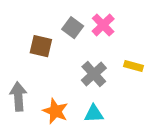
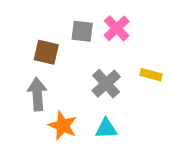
gray square: (73, 28) -> (82, 31), turned -30
gray arrow: (18, 97) -> (37, 94), moved

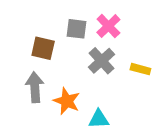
gray cross: (106, 84) -> (101, 61), moved
orange star: (63, 126) -> (67, 101), moved

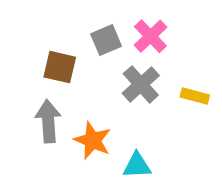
gray square: (76, 29) -> (106, 40), turned -30

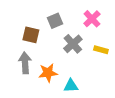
pink cross: (150, 36) -> (92, 19), moved
orange star: (93, 140) -> (48, 73), turned -30

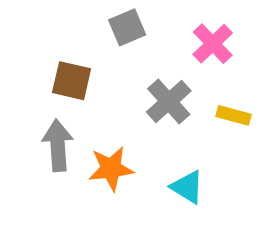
gray square: (55, 21) -> (127, 27), moved
cyan triangle: (71, 86) -> (187, 187), moved, turned 35

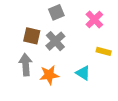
gray cross: (169, 101) -> (55, 41), moved
cyan triangle: (187, 187) -> (83, 73), moved

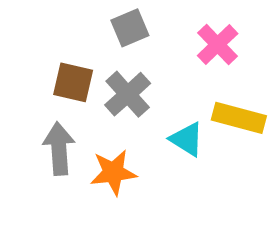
yellow rectangle: (104, 51) -> (239, 118), size x1.5
cyan triangle: (83, 73) -> (187, 139), moved

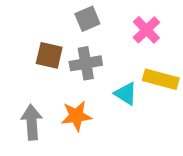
gray cross: (128, 94) -> (86, 63), turned 32
gray arrow: (59, 149) -> (32, 122), moved

